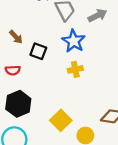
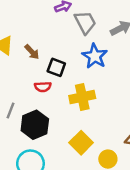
yellow cross: (75, 69) -> (82, 97), moved, size x1.5
red semicircle: (13, 70) -> (43, 87), moved

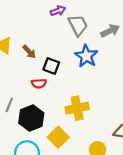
yellow cross: (82, 97) -> (77, 108), moved
yellow square: (81, 143) -> (58, 137), moved

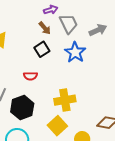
brown arrow: (29, 52) -> (45, 28), moved
black square: (51, 66) -> (42, 49), moved, turned 35
yellow square: (58, 137) -> (57, 126), moved

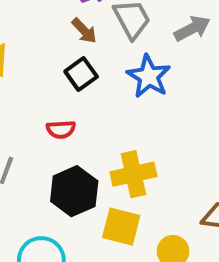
black hexagon: (22, 108) -> (74, 191), moved
yellow square: (57, 126) -> (121, 227), turned -30

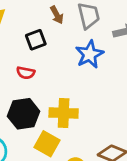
black square: (81, 74) -> (36, 40), moved

